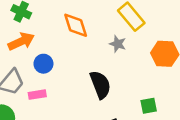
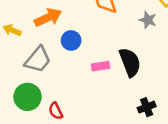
pink rectangle: (37, 95) -> (101, 66), moved

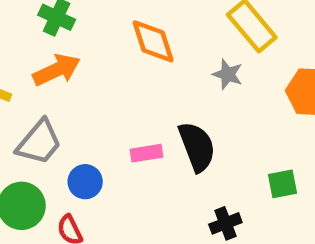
blue circle: (71, 40) -> (85, 182), moved

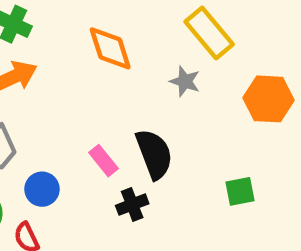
pink rectangle: (147, 153) -> (104, 161), turned 60
black cross: (225, 223) -> (132, 205), moved

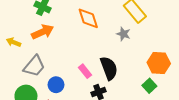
orange hexagon: (269, 99) -> (159, 63), moved
green square: (240, 191) -> (149, 86), turned -32

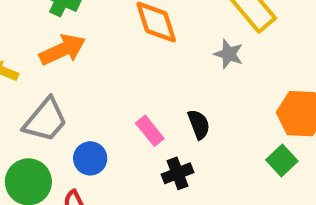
black semicircle: (109, 68) -> (199, 124), size x0.6

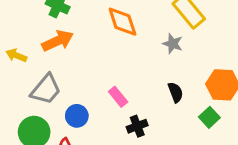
black semicircle: (199, 124) -> (176, 92), moved

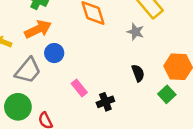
pink rectangle: (118, 97) -> (79, 88), moved
blue circle: (77, 116) -> (54, 53), moved

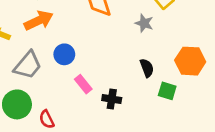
blue circle: (54, 53) -> (64, 54), moved
green square: (167, 94) -> (167, 91), moved, turned -30
black cross: (105, 102) -> (112, 99), turned 30

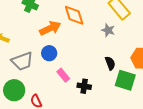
orange arrow: (39, 20) -> (50, 28), moved
gray trapezoid: (28, 65) -> (22, 61), turned 30
green square: (167, 91) -> (125, 80), size x1.5

